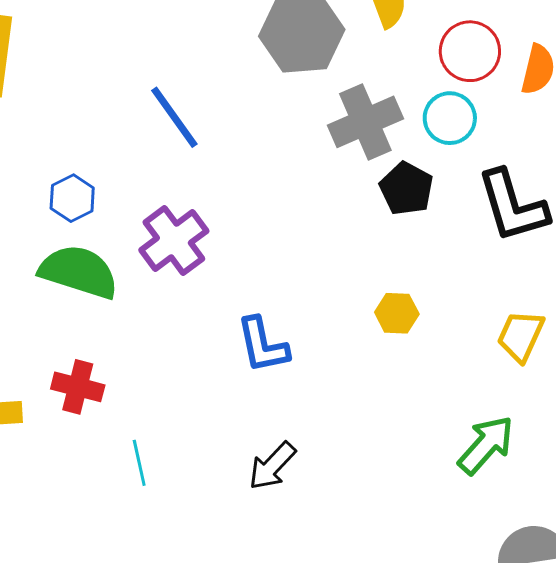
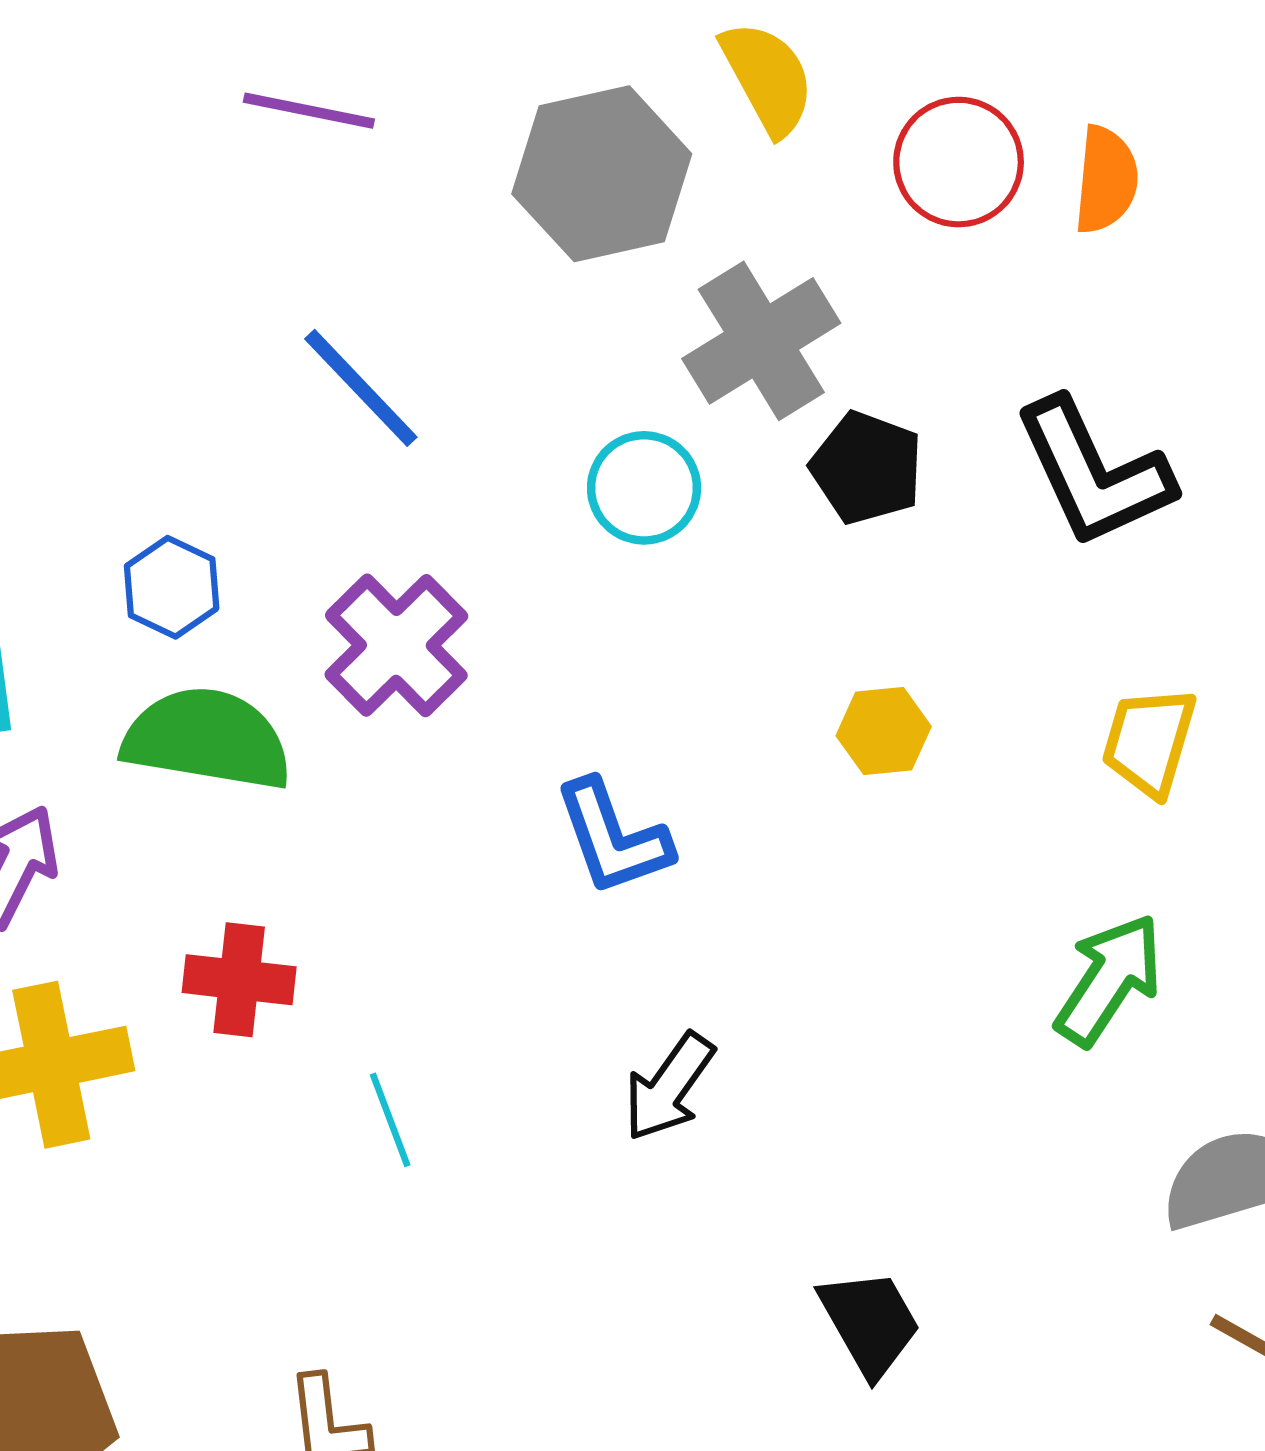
cyan circle: (450, 118) -> (644, 488), moved

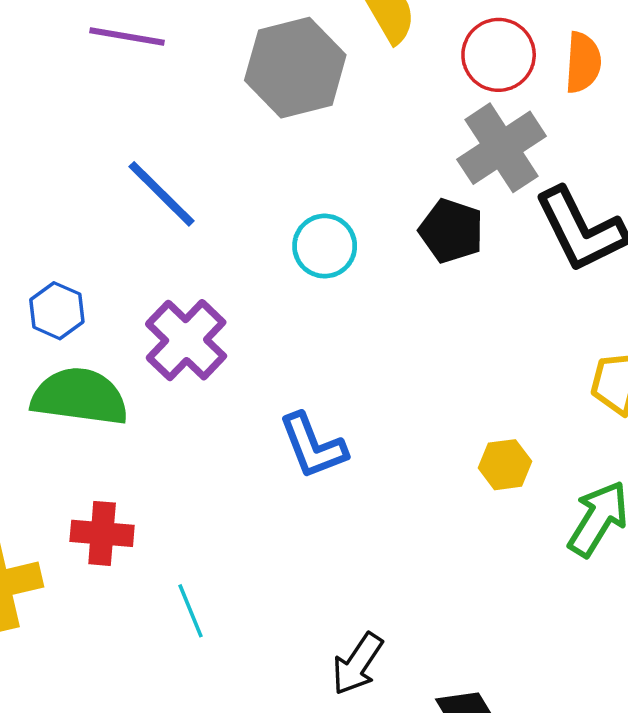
gray cross: (761, 341) -> (502, 148), moved
yellow hexagon: (884, 731) -> (505, 465), moved
black arrow: (669, 1087) -> (357, 664), moved

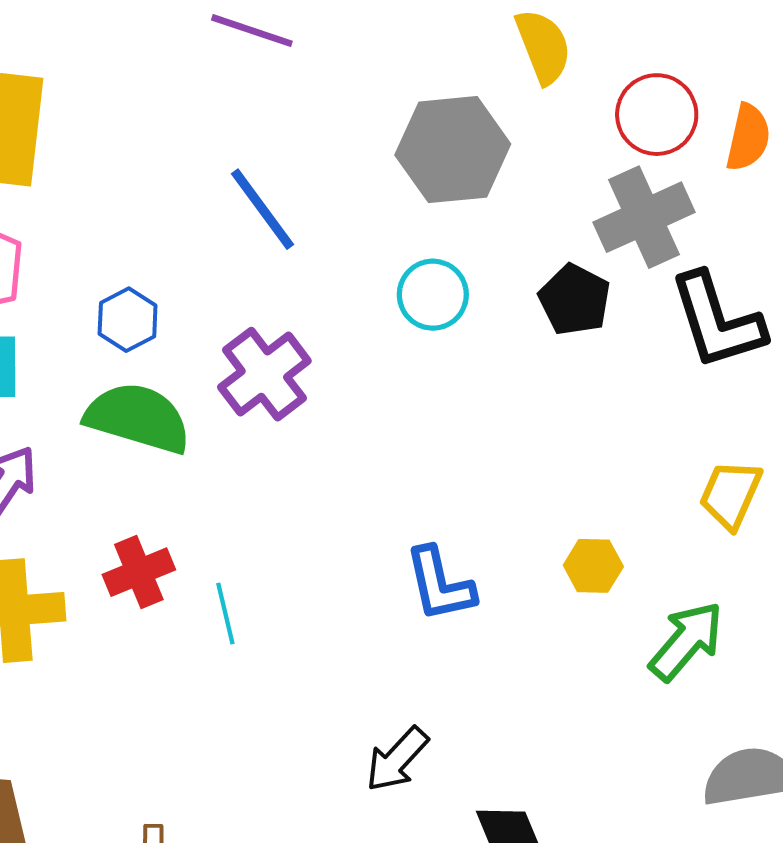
gray hexagon: (295, 68) -> (453, 150), moved
blue L-shape: (313, 446) -> (440, 584), moved
red cross: (102, 533) -> (139, 572), turned -36
cyan line: (191, 611) -> (225, 613), moved

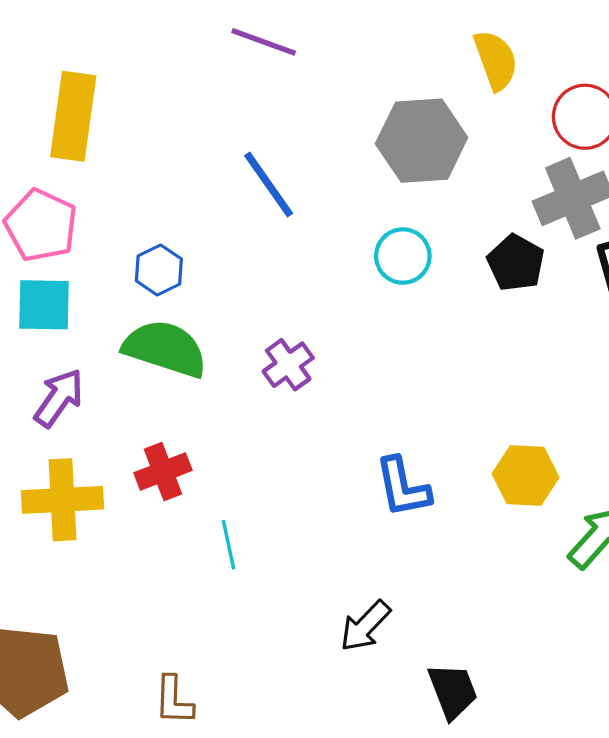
purple cross: (264, 374) -> (288, 365), moved, size x0.7
yellow hexagon: (593, 566) -> (526, 476), size x1.4
cyan line: (225, 613) -> (228, 545), moved

